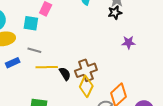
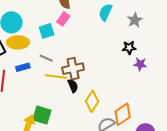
black star: (115, 13) -> (129, 48), moved
cyan square: (31, 23) -> (47, 31), turned -35
brown cross: (86, 70) -> (73, 69), moved

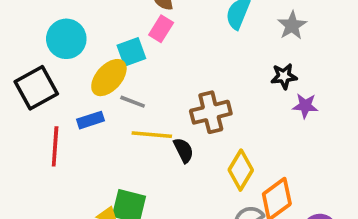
yellow ellipse: (18, 42) -> (109, 78), moved, turned -45
brown cross: (73, 69) -> (211, 112), moved
yellow diamond: (92, 101) -> (241, 170), moved

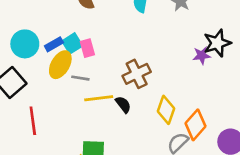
pink rectangle: (161, 29) -> (87, 48), moved, turned -36
black star: (284, 76) -> (217, 43), moved, size x1.5
blue rectangle: (90, 120) -> (54, 44), moved

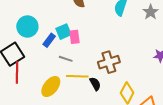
blue rectangle: (54, 44) -> (49, 40), moved, turned -32
yellow ellipse: (60, 65) -> (51, 87), moved
red line: (33, 121) -> (17, 72), moved

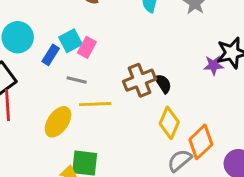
pink rectangle: (74, 37) -> (87, 47), turned 40
black semicircle: (95, 84) -> (163, 84), moved

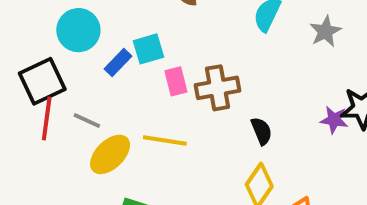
pink rectangle: (87, 47) -> (176, 81), moved, turned -54
gray line: (77, 80) -> (87, 121), moved
brown cross: (140, 80) -> (217, 88), moved

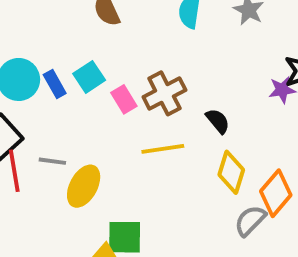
blue rectangle: (118, 62) -> (55, 84), moved, turned -56
yellow line: (165, 141) -> (163, 149), moved

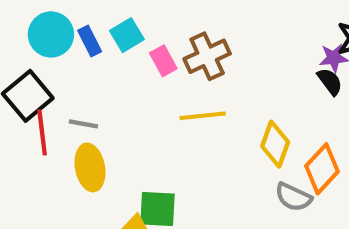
black semicircle: (218, 121) -> (330, 82), moved
yellow ellipse: (84, 186) -> (90, 167), moved, turned -42
gray semicircle: (250, 221) -> (293, 197), turned -112

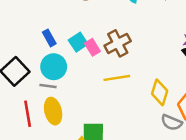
cyan circle: (51, 34) -> (54, 67), moved
cyan square: (127, 35) -> (78, 42), moved
red line: (42, 132) -> (28, 114), moved

